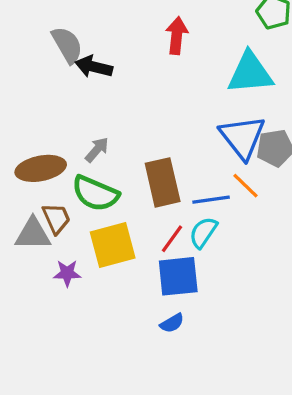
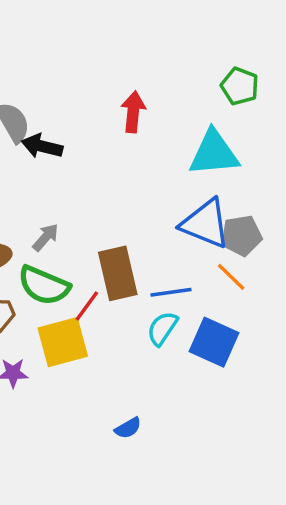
blue triangle: (242, 137) -> (205, 224), turned -30
orange line: (245, 186) -> (231, 277), moved
red line: (172, 239) -> (87, 306), moved
blue square: (178, 276) -> (214, 342), moved, turned 30

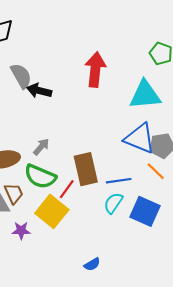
red arrow: (133, 112) -> (95, 69), size x1.4
yellow square: (63, 342) -> (52, 211), turned -36

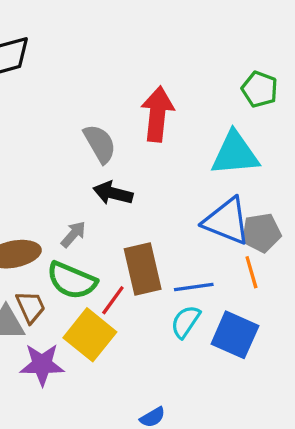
gray semicircle: (21, 76) -> (100, 144), moved
black arrow: (39, 91) -> (113, 193), moved
orange line: (156, 171) -> (251, 272), turned 30
purple star: (21, 230) -> (42, 365), size x1.5

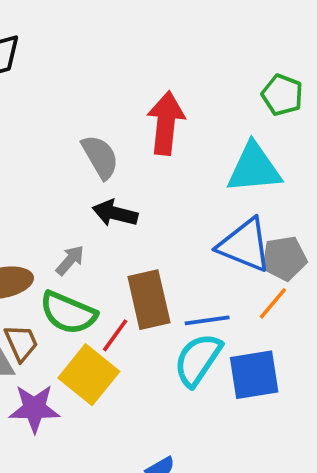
orange line: (251, 272) -> (273, 303), turned 56
cyan semicircle: (185, 322) -> (198, 360), size x1.4
blue square: (235, 335) -> (254, 375), turned -33

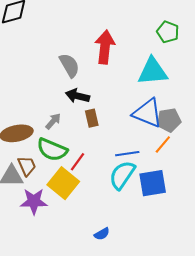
brown rectangle: (149, 300) -> (92, 118), moved, size x0.6

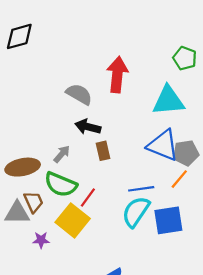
gray semicircle: (69, 65) -> (79, 94), turned -30
purple star: (34, 201) -> (41, 240), size x0.6

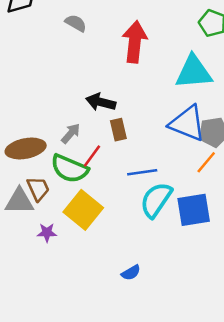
gray semicircle: (79, 94) -> (76, 23), moved, size x0.7
blue line: (141, 189) -> (142, 172), moved
red line: (88, 198) -> (92, 156), moved

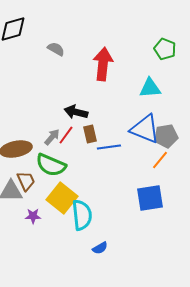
cyan triangle: (194, 72) -> (150, 88), size x0.7
red line: (92, 156) -> (66, 135), moved
blue line: (142, 172) -> (109, 147), moved
cyan semicircle: (156, 200) -> (82, 215), moved, turned 140

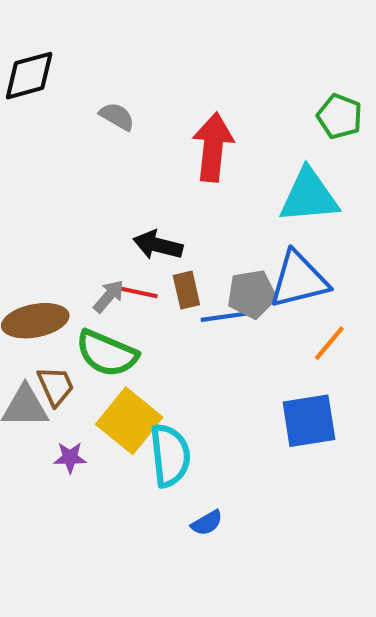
cyan triangle: (150, 88) -> (309, 196), size x1.4
blue triangle: (145, 129) -> (299, 280), turned -36
red line: (66, 135) -> (137, 292), turned 66
gray pentagon: (166, 136) -> (252, 294), moved

